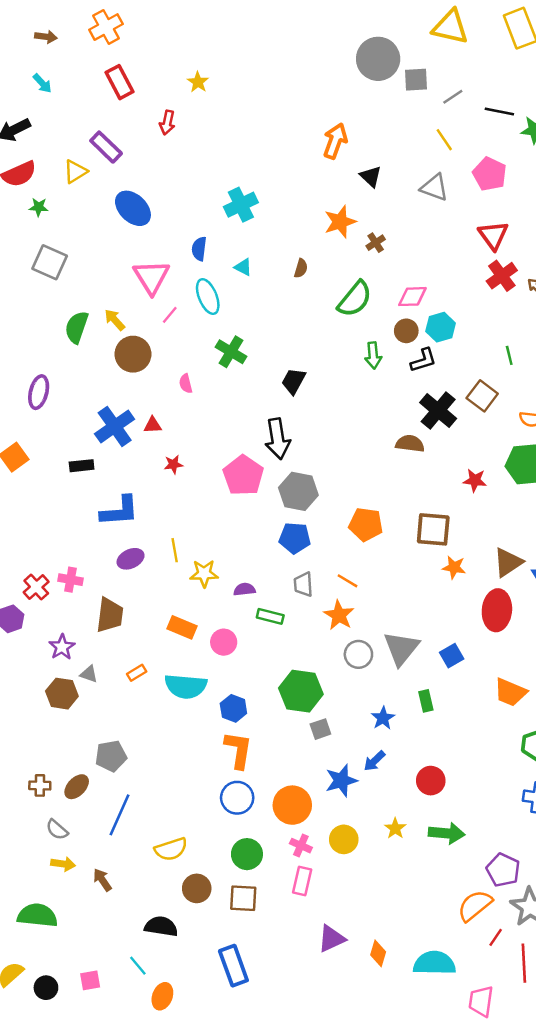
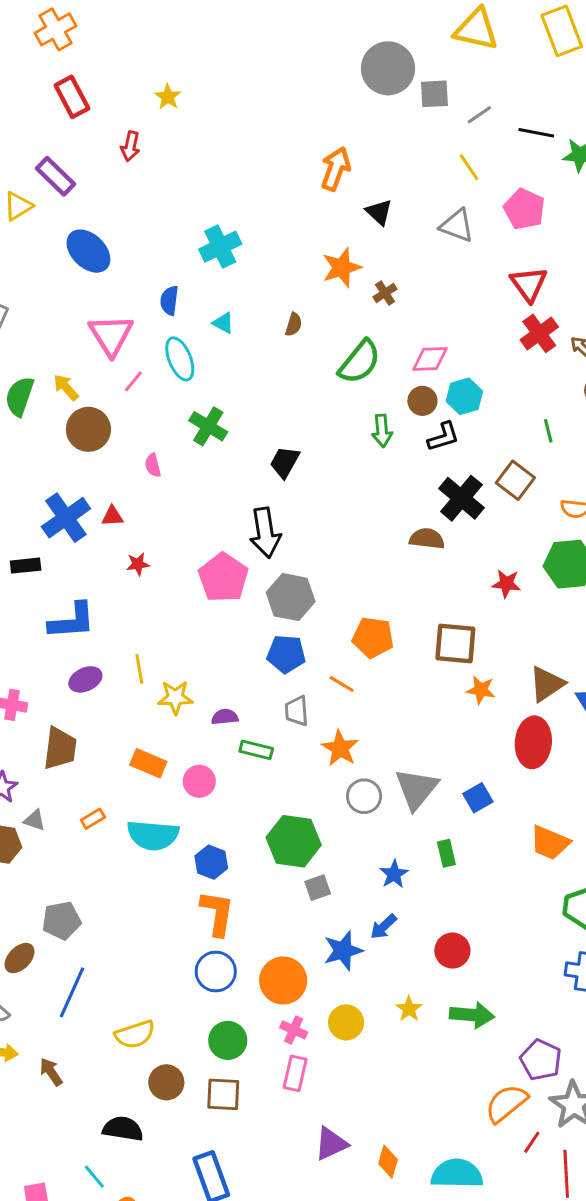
orange line: (347, 581) -> (342, 684), moved

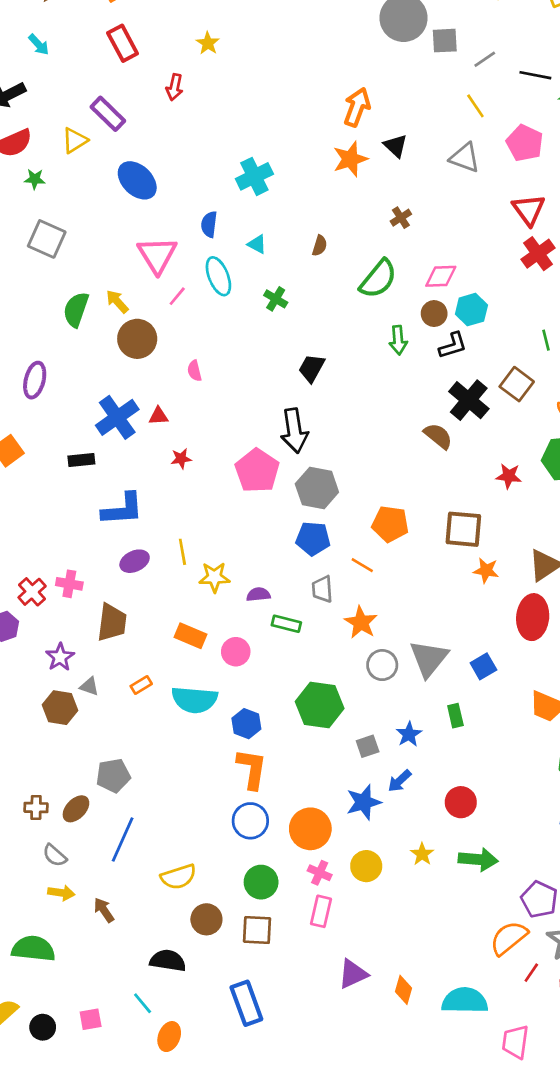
orange star: (342, 268) -> (350, 159), moved
green cross: (208, 426) -> (276, 299), moved, size x0.7
brown semicircle: (427, 539) -> (438, 436), turned 32
gray square: (318, 888) -> (368, 746), moved

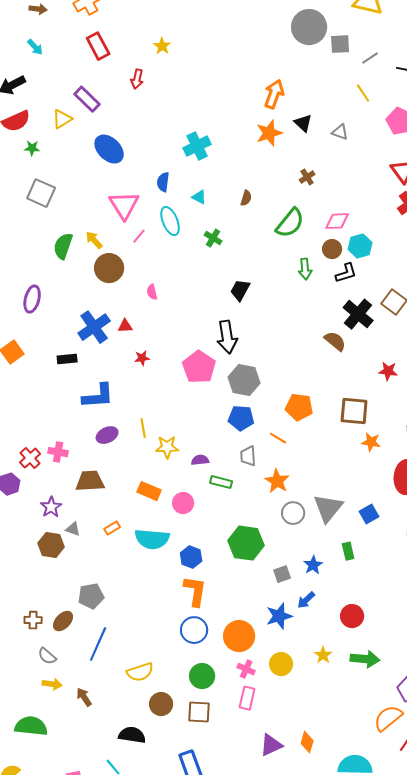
gray triangle: (465, 158) -> (340, 132), moved, size x0.7
brown trapezoid: (112, 622) -> (90, 481), turned -100
orange diamond: (404, 990) -> (307, 742), moved

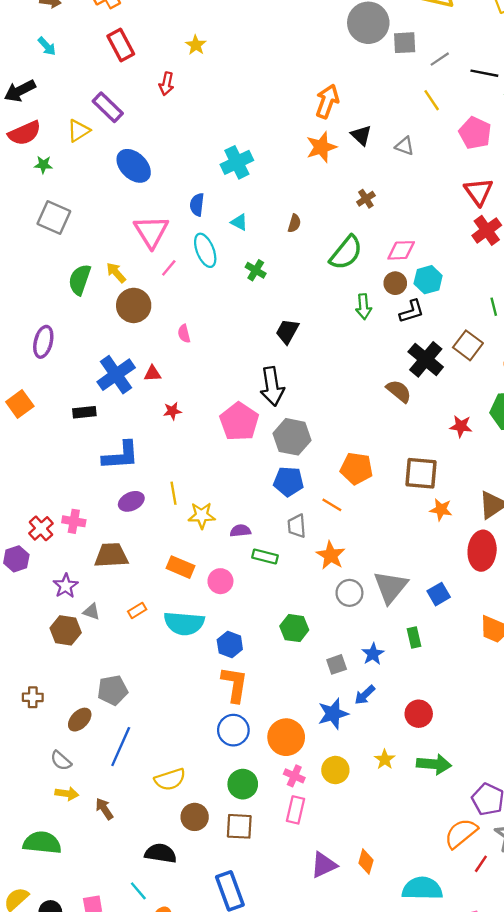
green hexagon: (246, 543) -> (294, 628), size x0.7
brown cross: (33, 620) -> (33, 697), moved

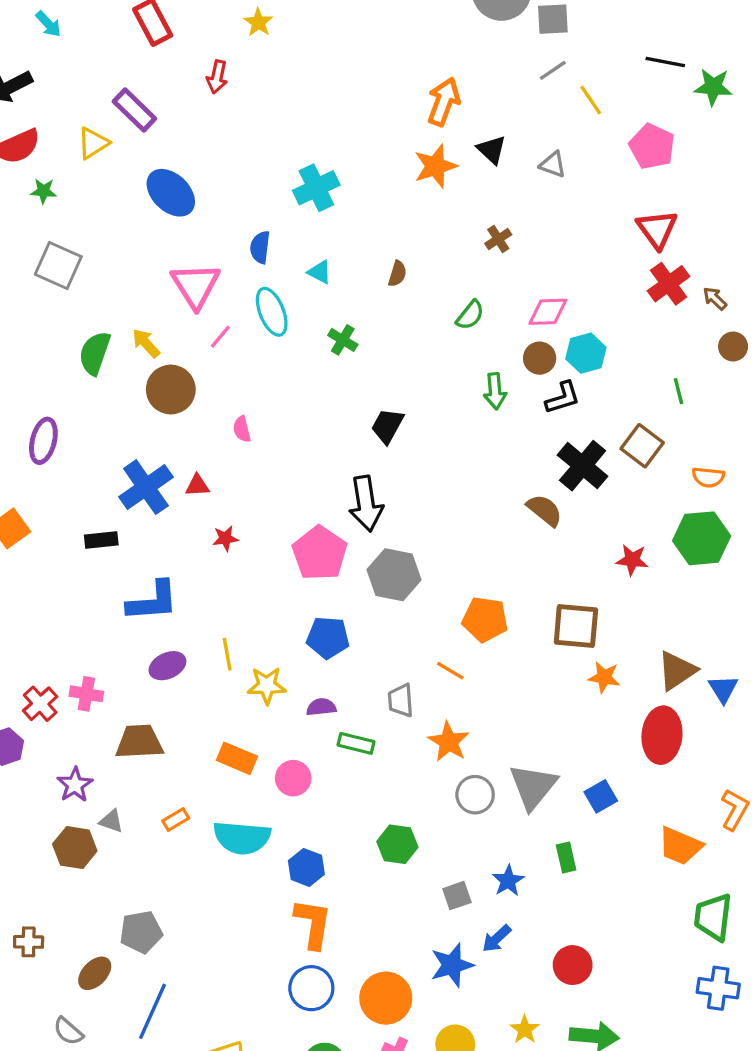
gray line: (440, 59) -> (553, 70), moved
green semicircle: (346, 253) -> (470, 315), size x0.6
blue pentagon: (288, 481) -> (328, 638), moved

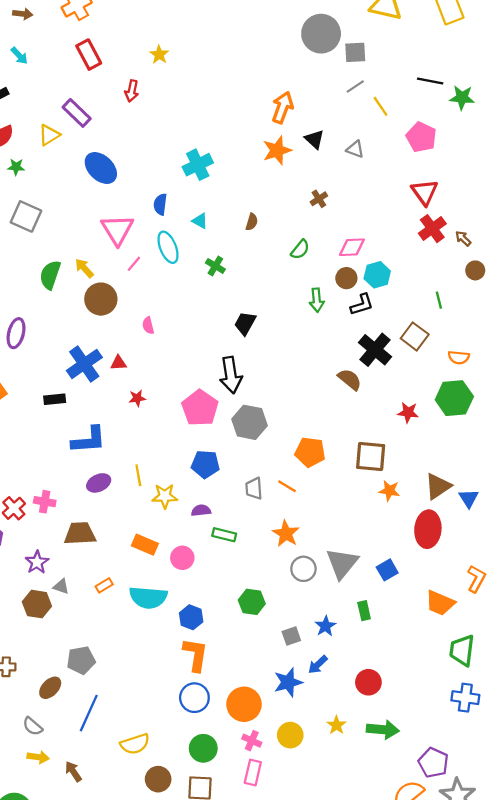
gray trapezoid: (401, 700) -> (254, 488), moved

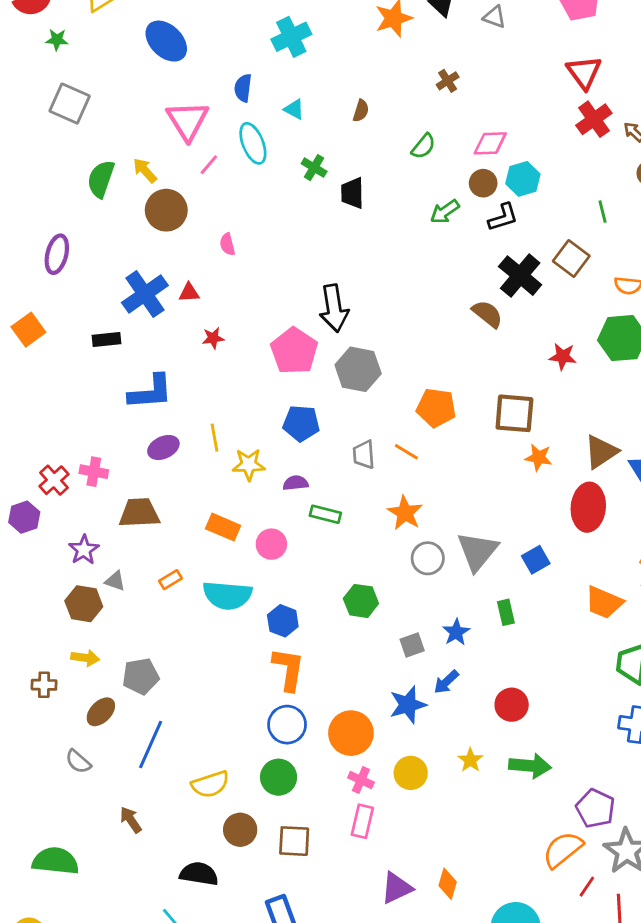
green arrow: (317, 300) -> (445, 212), turned 60
black trapezoid: (245, 323) -> (352, 193), moved, turned -30
green circle: (203, 748) -> (279, 777), moved
yellow arrow: (38, 757) -> (85, 658), moved

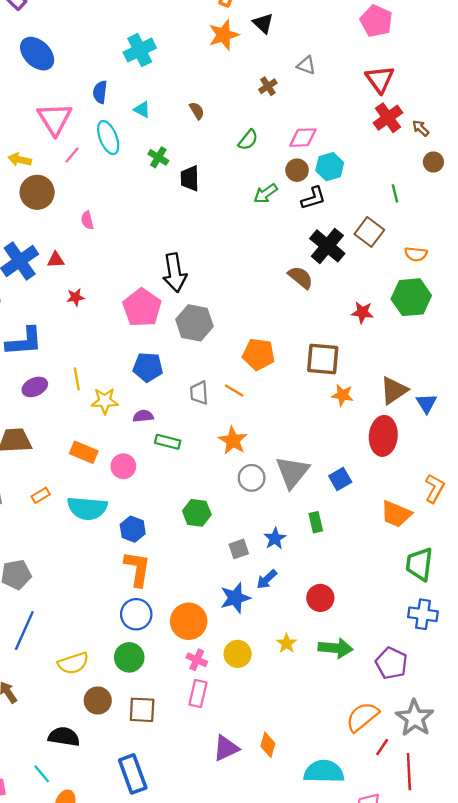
gray triangle: (495, 17) -> (306, 65), moved
brown semicircle: (361, 111) -> (197, 111), turned -48
yellow arrow: (145, 170) -> (20, 160), turned -35
purple pentagon: (595, 808) -> (391, 663), moved

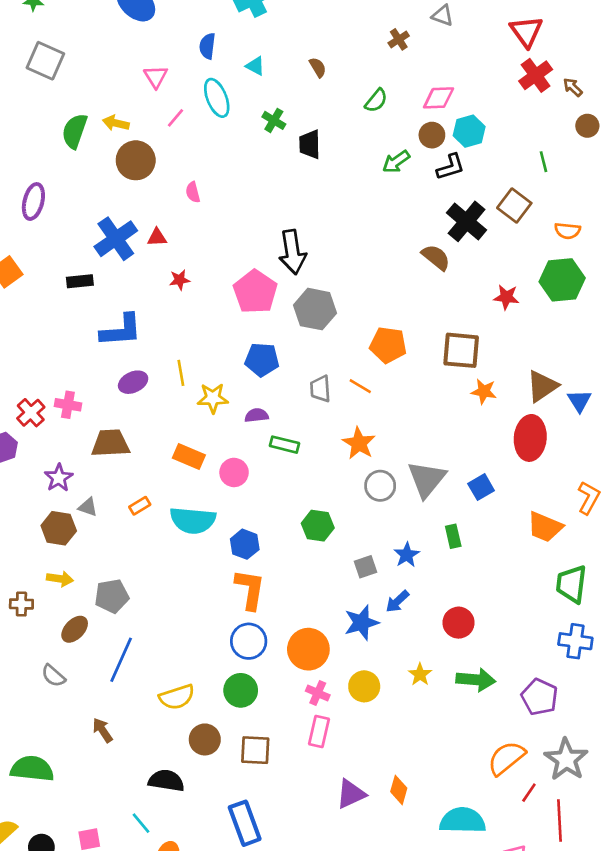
pink triangle: (55, 119) -> (156, 77), size x0.6

